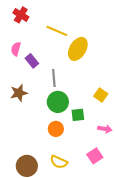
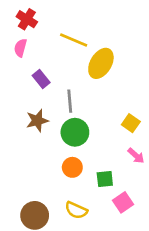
pink semicircle: (16, 49) -> (20, 48), moved
brown star: (19, 93) -> (37, 121), moved
green square: (78, 115) -> (105, 179), moved
pink arrow: (105, 129) -> (136, 156), moved, turned 32

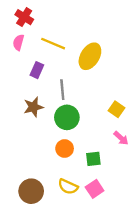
yellow line: (74, 40) -> (53, 44), moved
purple rectangle: (41, 79) -> (37, 70), turned 63
pink square: (123, 202) -> (95, 189), moved

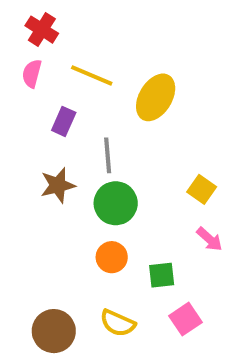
pink square: (95, 189) -> (186, 319), moved

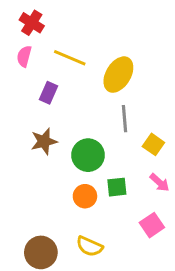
gray line: (108, 155) -> (124, 119), moved
green square: (162, 275) -> (117, 187), moved
pink square: (186, 319) -> (152, 225), moved

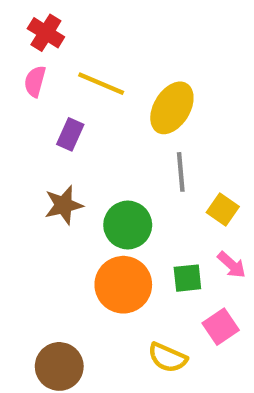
green square: (117, 187) -> (187, 278), moved
orange circle: (85, 196) -> (123, 285), size x1.6
yellow semicircle: (90, 246) -> (168, 358), moved

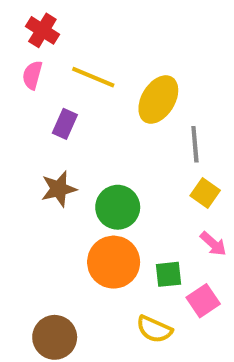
gray line: (181, 172) -> (195, 144), moved
green square: (187, 278) -> (168, 274), moved

